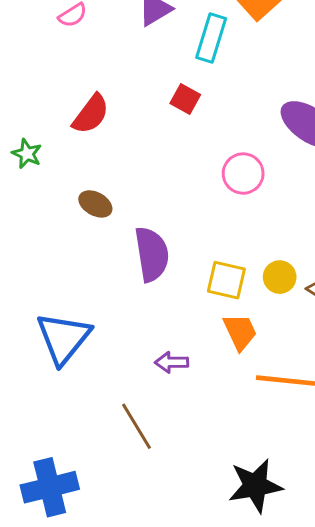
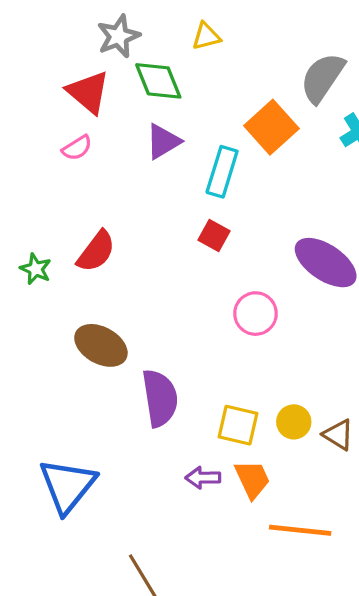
red square: (185, 99) -> (214, 235), moved
green star: (27, 154) -> (36, 269), moved
brown ellipse: (95, 204) -> (101, 345), size x1.5
purple arrow: (172, 362) -> (203, 478), moved

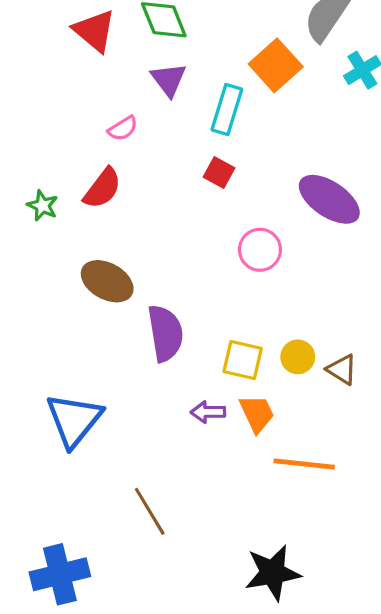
purple triangle: (163, 141) -> (169, 80), turned -36
pink semicircle: (77, 148) -> (123, 128), moved

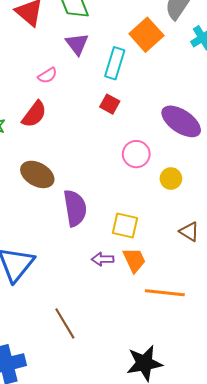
yellow circle: (298, 357) -> (171, 179), moved

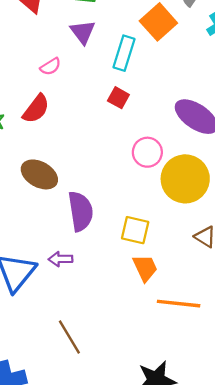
yellow circle: (171, 179) -> (185, 179), size x2.0
purple arrow: (103, 259) -> (61, 259), moved

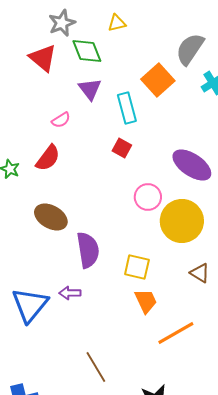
cyan rectangle: (124, 53) -> (127, 108), turned -32
orange line: (179, 304) -> (176, 333), turned -36
brown line: (69, 337) -> (96, 367), moved

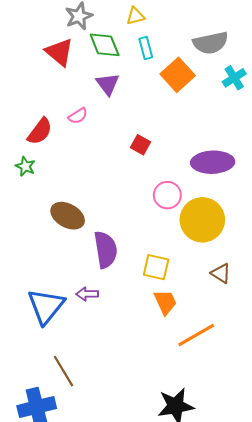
gray semicircle: (190, 49) -> (211, 43), turned -136
cyan rectangle: (127, 108) -> (146, 48), moved, size x0.7
red semicircle: (48, 158) -> (40, 131), moved
purple ellipse: (192, 165) -> (213, 162), turned -36
brown line: (96, 367) -> (63, 371), moved

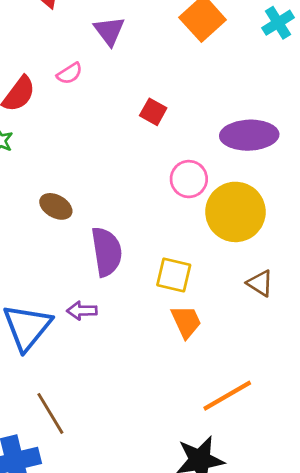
brown ellipse: (68, 216) -> (56, 206), size x0.7
orange line: (196, 335) -> (227, 396), moved

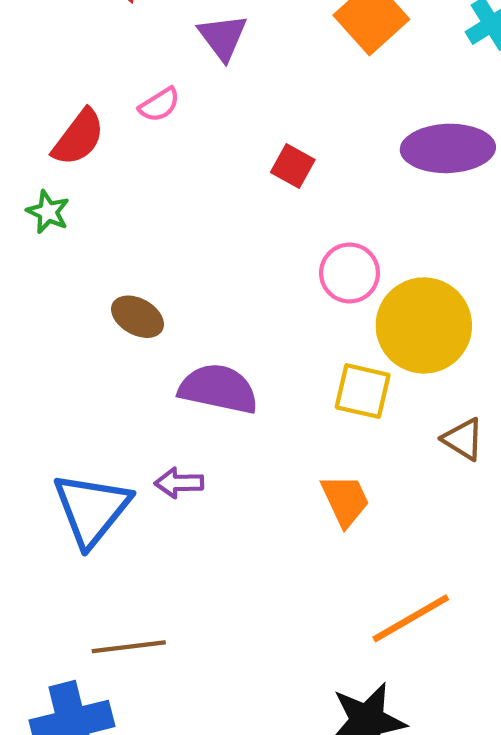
purple ellipse: (249, 135) -> (448, 148), moved
purple semicircle: (107, 252) -> (218, 389), turned -69
yellow square: (174, 275) -> (363, 391), moved
brown line: (50, 413) -> (129, 647), turned -66

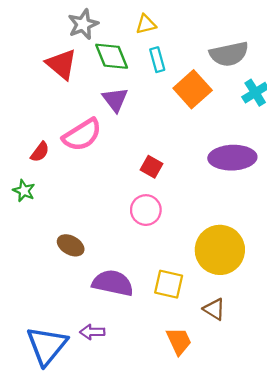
pink semicircle: (159, 105) -> (82, 135), size x1.8
red semicircle: (79, 137) -> (40, 152), size x0.7
pink circle: (350, 273) -> (146, 210), moved
yellow square: (363, 391) -> (169, 284), moved
brown triangle: (463, 439) -> (214, 309), moved

